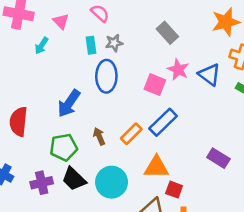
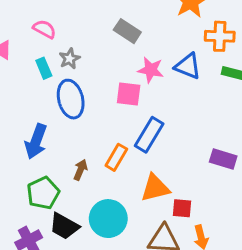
brown arrow: (99, 136) -> (80, 170), turned 60

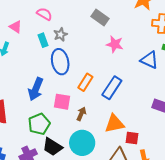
blue triangle: (188, 66) -> (149, 60), moved
pink square: (129, 94) -> (62, 102), moved
orange rectangle: (116, 157) -> (85, 82), moved
brown arrow: (80, 170) -> (81, 114), moved

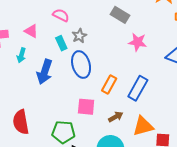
blue arrow: (36, 89) -> (45, 72), moved
brown arrow: (81, 114) -> (116, 117), moved, turned 40
green pentagon: (39, 124) -> (63, 132), turned 30

